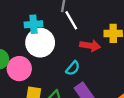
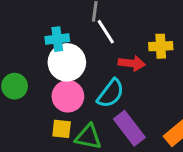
cyan semicircle: (73, 68) -> (111, 93), size x1.5
pink circle: (19, 69) -> (68, 96), moved

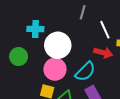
white line: (106, 32) -> (105, 30), moved
cyan cross: (57, 39) -> (35, 29), moved

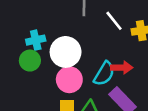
red arrow: (103, 53) -> (122, 68), moved
green circle: (19, 57) -> (30, 61), moved

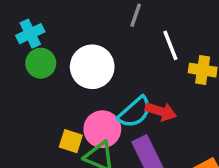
cyan cross: (36, 40) -> (30, 34), moved, turned -30
pink circle: (69, 80) -> (102, 129), moved

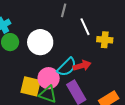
red arrow: (161, 111) -> (82, 66), turned -30
yellow square: (71, 141) -> (31, 86), size x1.5

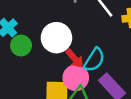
red arrow: (82, 66) -> (75, 59), moved, turned 78

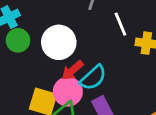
red arrow: (75, 59) -> (72, 70), turned 75

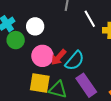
white circle: (59, 42) -> (35, 26), moved, size x0.7
pink circle: (68, 92) -> (42, 56), moved

